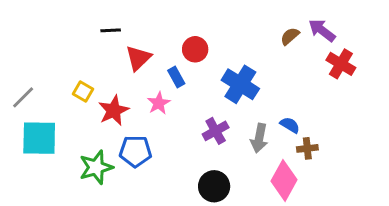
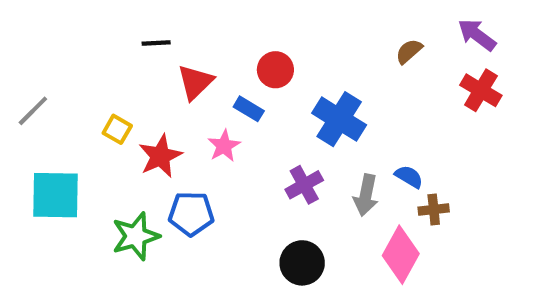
purple arrow: (322, 30) -> (477, 35), moved
blue rectangle: (176, 77) -> (249, 109), turned -30
gray line: (23, 97) -> (33, 111), moved

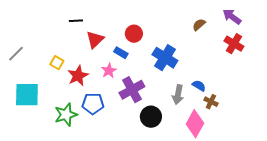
purple cross: (304, 185) -> (132, 90), moved, size x1.4
brown cross: (434, 209) -> (211, 102), turned 32
black circle: (302, 263) -> (151, 117), moved

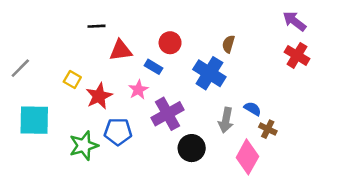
brown semicircle: (199, 25) -> (228, 44), moved, turned -32
red triangle: (95, 40) -> (121, 50), turned 36

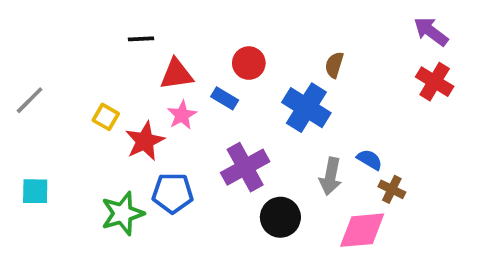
pink star: (138, 90) -> (182, 115), moved
cyan square: (34, 120) -> (35, 191), moved, size x0.6
pink diamond: (247, 157) -> (362, 230), turned 56

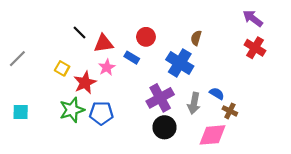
black line: (141, 39) -> (80, 32), moved, turned 48
purple cross: (245, 167) -> (160, 98), moved
green star: (122, 213) -> (72, 110), moved

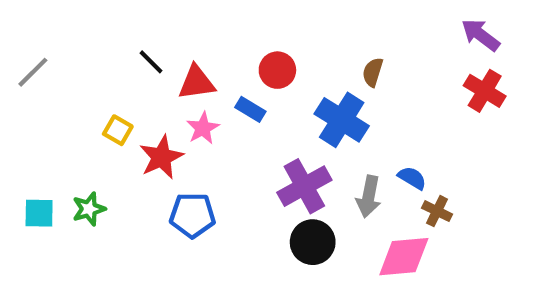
gray line: (17, 59) -> (33, 72), moved
green star: (72, 110) -> (89, 209), moved, size x0.7

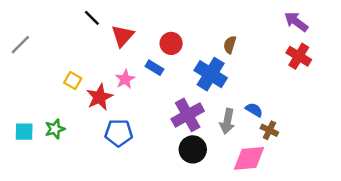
black line: (151, 62) -> (92, 18), moved
red triangle: (197, 83) -> (123, 36), moved, turned -40

